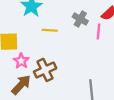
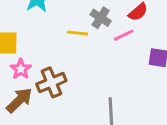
yellow line: (50, 30) -> (78, 33), moved
pink line: (98, 31) -> (124, 35), turned 56

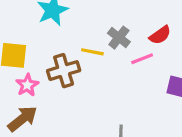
brown cross: (51, 82) -> (64, 71), moved

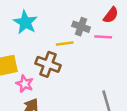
pink line: (142, 59) -> (103, 37), turned 42
brown cross: (64, 71) -> (48, 64), turned -35

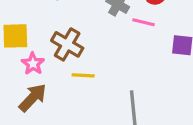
yellow line: (65, 44) -> (83, 75), moved

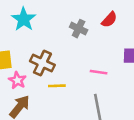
pink line: (144, 22) -> (99, 72), moved

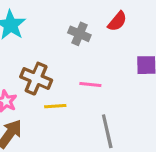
pink line: (99, 72) -> (90, 84), moved

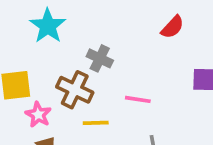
gray cross: (79, 34) -> (100, 58), moved

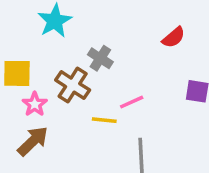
pink line: (138, 99) -> (132, 102), turned -40
yellow line: (96, 123) -> (104, 120), moved

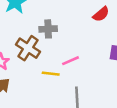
gray cross: (100, 58) -> (48, 29), turned -36

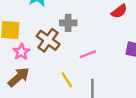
yellow line: (51, 74) -> (67, 80), moved, turned 49

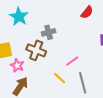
pink line: (88, 54) -> (72, 61), moved

